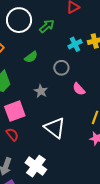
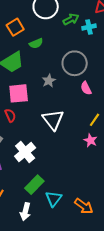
cyan cross: (75, 44) -> (89, 27), moved
green semicircle: (31, 57) -> (36, 43), moved
gray circle: (61, 68) -> (75, 63), size x1.6

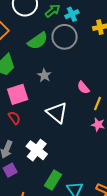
green semicircle: (36, 43) -> (38, 41), moved, size x1.5
gray circle: (75, 63) -> (65, 37), moved
pink semicircle: (86, 88) -> (83, 88), moved

